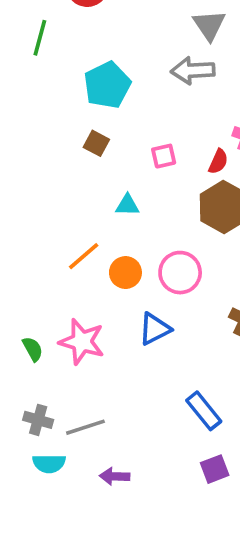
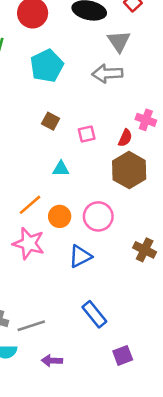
cyan pentagon: (107, 85) -> (47, 66), moved
brown square: (96, 143) -> (51, 121), moved
pink star: (82, 342) -> (29, 243), moved
blue rectangle: (204, 411) -> (94, 314), moved

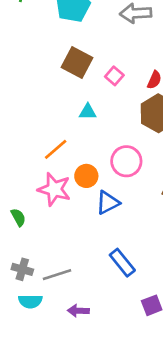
brown square: (51, 121) -> (77, 63), size x1.6
pink square: (87, 134) -> (114, 76), turned -36
orange circle: (60, 216) -> (86, 176), moved

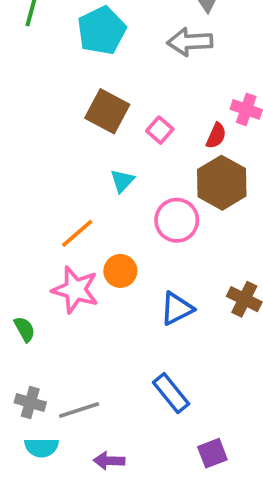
cyan triangle: (88, 112) -> (122, 181), turned -48
pink circle: (126, 161) -> (177, 220), moved
blue triangle: (108, 203) -> (177, 309), moved

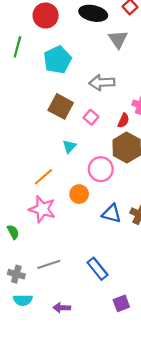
gray arrow: (190, 42) -> (102, 83), moved
orange circle: (120, 271) -> (79, 194), moved
blue triangle: (177, 309) -> (112, 214), moved, turned 42
gray line: (79, 410) -> (49, 264), moved

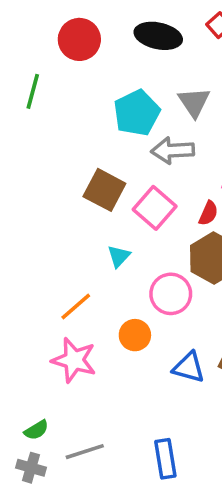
gray triangle: (118, 39) -> (194, 102), moved
cyan pentagon: (57, 60) -> (137, 113), moved
pink square: (91, 117) -> (155, 208), size x1.6
green semicircle: (13, 232) -> (36, 430), moved, turned 88
blue rectangle: (97, 269) -> (165, 459), turned 30

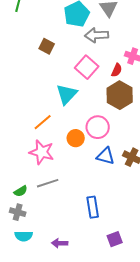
brown square: (104, 190) -> (47, 46), moved, size x0.7
cyan triangle: (119, 256) -> (67, 94), size x1.6
pink circle: (171, 294) -> (98, 127), moved
gray line: (85, 452) -> (48, 183), moved

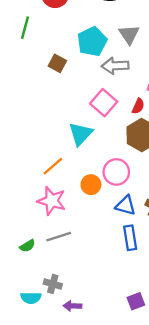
brown square: (47, 46) -> (57, 63), moved
blue rectangle: (93, 207) -> (130, 238), moved
gray cross: (18, 212) -> (53, 284), moved

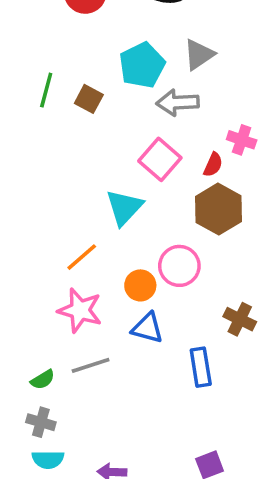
green line: (25, 28) -> (46, 90), moved
gray triangle: (129, 35) -> (199, 55), turned 30
blue triangle: (126, 205) -> (147, 328), moved
gray cross: (53, 284) -> (41, 422), moved

